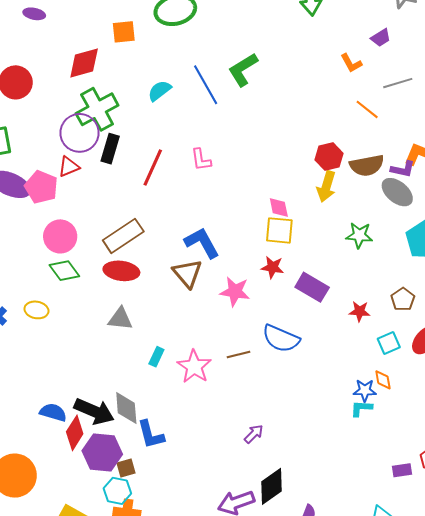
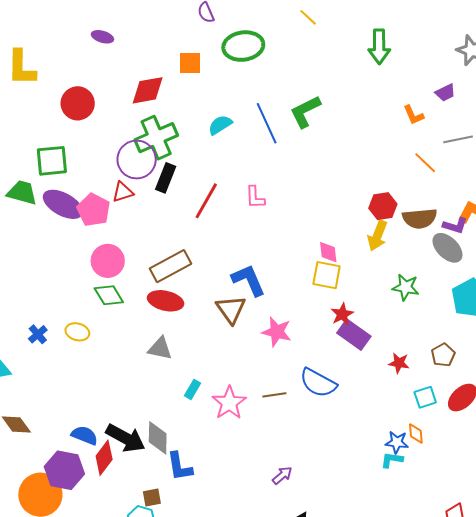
red star: (273, 267) -> (342, 314), moved, turned 30
purple hexagon: (102, 452) -> (64, 470), moved

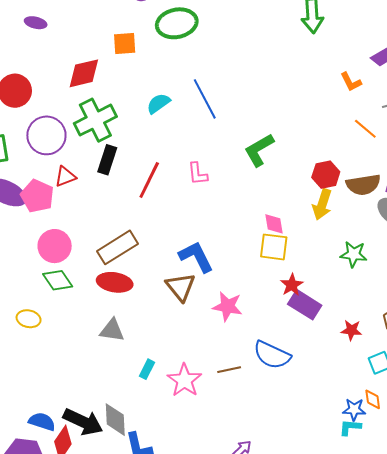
green L-shape: (305, 112) -> (259, 150), moved
purple circle: (137, 160) -> (46, 135), moved

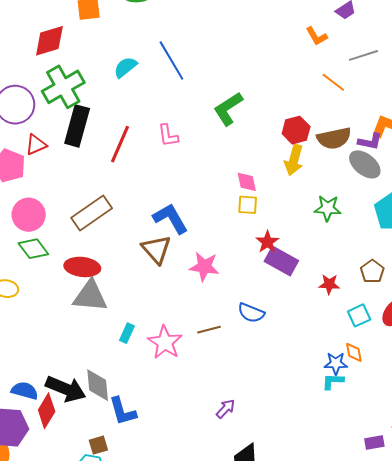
black rectangle: (107, 160) -> (77, 126), size x1.4
yellow square: (274, 247) -> (248, 205), size x0.7
red ellipse: (115, 282) -> (82, 267), moved
gray triangle: (112, 330) -> (90, 296), size x1.4
blue semicircle: (272, 355) -> (251, 313), size x0.7

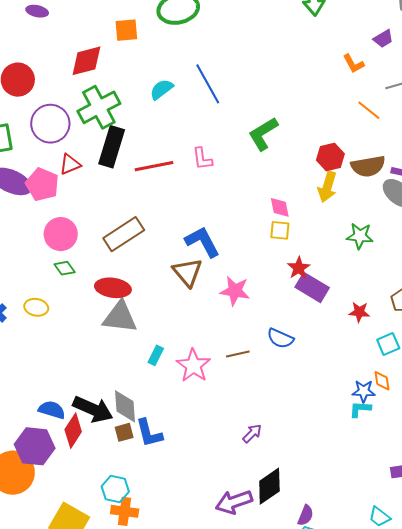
red line: (120, 144) -> (154, 166), turned 54
green diamond: (33, 249) -> (65, 268), size x0.7
brown square: (98, 445) -> (124, 432), moved

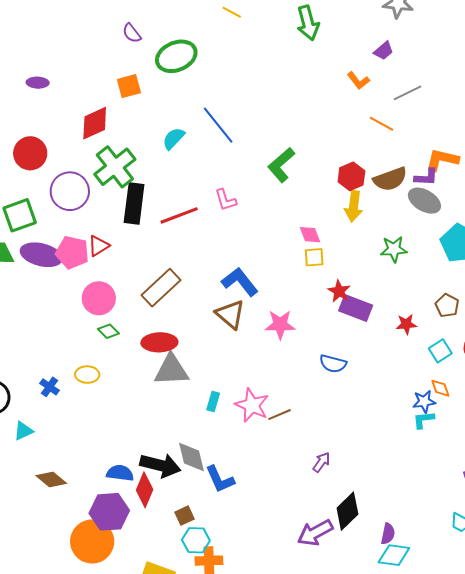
red triangle: (70, 164) -> (99, 246), moved
brown line: (238, 354) -> (279, 415), moved
brown square: (124, 432) -> (184, 516), moved

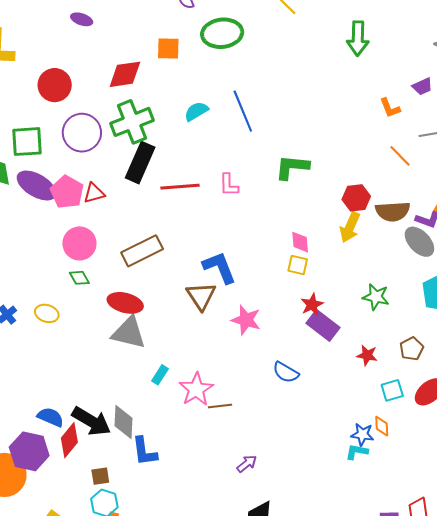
green L-shape: (281, 165) -> (292, 167), turned 30
green star: (394, 249) -> (376, 297), moved

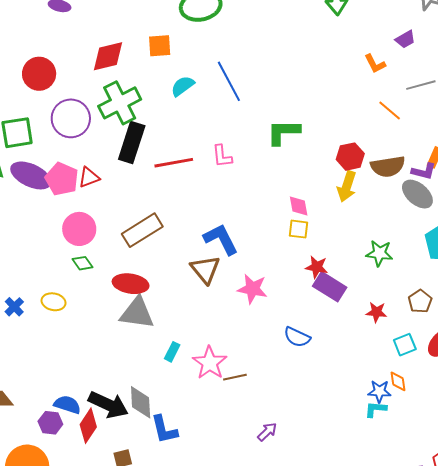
orange square: (168, 48) -> (160, 46), moved
red star: (312, 305) -> (317, 267), turned -30
purple hexagon: (29, 451) -> (50, 423), moved, size x0.6

